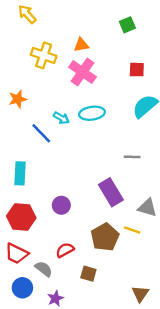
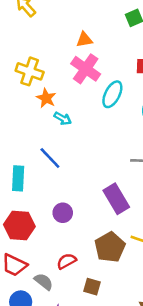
yellow cross: (44, 55) -> (30, 71), moved
orange star: (18, 99) -> (46, 98), moved, turned -30
cyan ellipse: (92, 113) -> (112, 94), moved, turned -55
blue line: (41, 133) -> (50, 158), moved

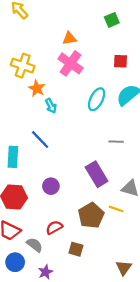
cyan ellipse: (112, 94) -> (97, 99), moved
cyan arrow: (63, 119) -> (51, 106), turned 32

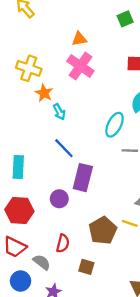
cyan ellipse: (97, 99) -> (115, 125), moved
blue line: (40, 139) -> (64, 148), moved
purple rectangle: (97, 174) -> (83, 178), moved, turned 45
red semicircle: (54, 227) -> (63, 243), turned 133

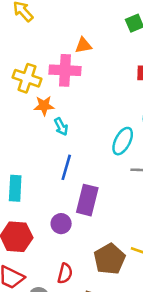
pink cross: (80, 66) -> (65, 70), moved, turned -32
orange star: (44, 93) -> (44, 106), turned -30
blue line: (64, 148) -> (66, 167), turned 60

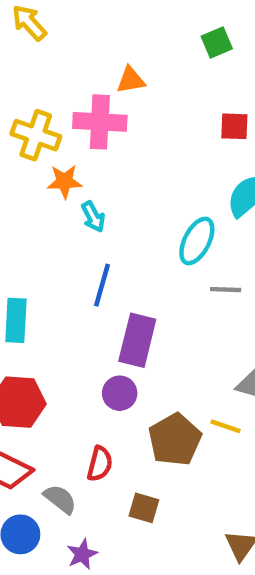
purple circle: (61, 224) -> (120, 393), moved

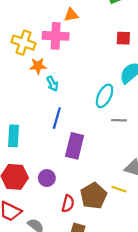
purple circle: (120, 393) -> (47, 178), moved
red semicircle: (100, 464) -> (68, 204), moved

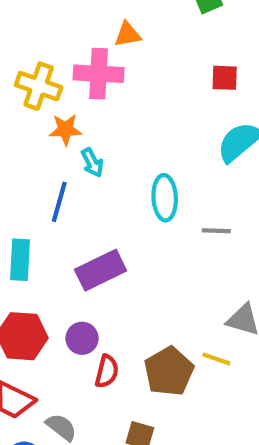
cyan ellipse: (105, 96) -> (165, 198), moved, turned -30
blue line: (57, 118) -> (59, 202), moved
purple rectangle: (75, 146) -> (101, 270), moved, turned 50
red semicircle: (68, 204) -> (107, 371), moved

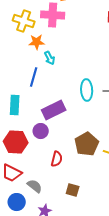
cyan ellipse: (165, 198) -> (87, 90), moved
purple circle: (82, 338) -> (41, 131), moved
brown pentagon: (169, 371) -> (87, 144), moved

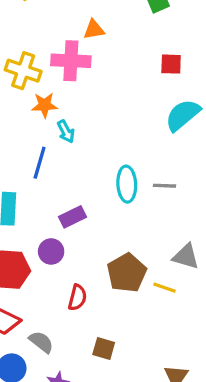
purple rectangle: (54, 110) -> (72, 217), size x0.7

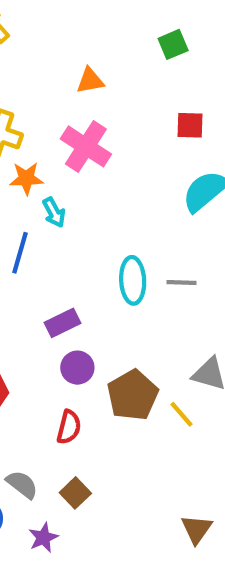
pink cross: (71, 61) -> (86, 146), moved, turned 30
purple circle: (51, 251) -> (77, 368), moved
yellow line: (165, 288) -> (182, 414), turned 30
brown square: (104, 348) -> (75, 493), moved, turned 30

